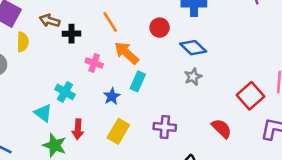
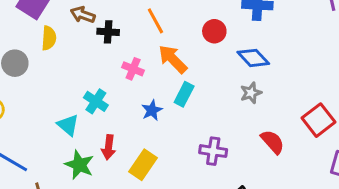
red semicircle: (222, 128) -> (273, 142), moved
yellow rectangle: (118, 131) -> (143, 165), moved

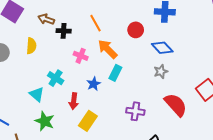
yellow semicircle: (49, 38) -> (31, 46), moved
red semicircle: (273, 142) -> (176, 105), size x1.4
red arrow: (109, 147) -> (74, 101), moved

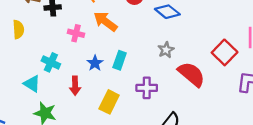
gray star: (161, 72) -> (166, 50), moved
cyan rectangle: (115, 73) -> (120, 60), moved
yellow rectangle: (88, 121) -> (109, 102), moved

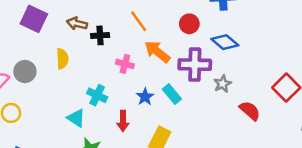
cyan rectangle: (120, 60) -> (172, 94), turned -60
red semicircle: (191, 74) -> (250, 111), size x0.7
purple cross: (147, 88) -> (195, 65), moved, size x1.4

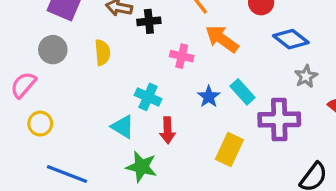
blue diamond: (225, 42) -> (291, 39), moved
purple cross: (195, 65) -> (279, 120), moved
gray circle: (25, 71) -> (53, 50), moved
red arrow: (123, 121) -> (168, 130), moved

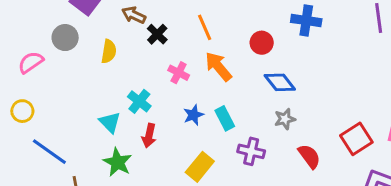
black cross: (149, 21) -> (157, 34), turned 36
purple cross: (279, 120) -> (251, 151), size x0.7
yellow circle: (40, 124) -> (22, 111), moved

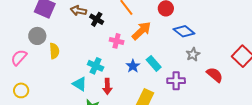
yellow semicircle: (109, 51) -> (54, 51), moved
orange arrow: (218, 66) -> (141, 31), turned 100

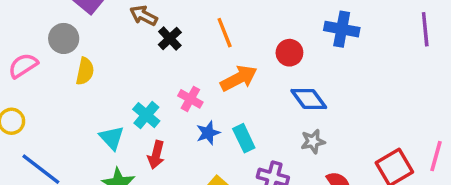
pink cross: (117, 41) -> (190, 99), moved

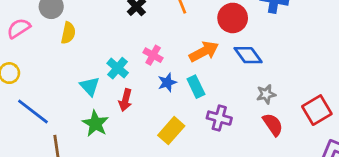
red circle: (289, 53) -> (233, 18), size x1.4
orange arrow: (239, 78) -> (204, 51), moved
gray star: (313, 141) -> (266, 94), moved

